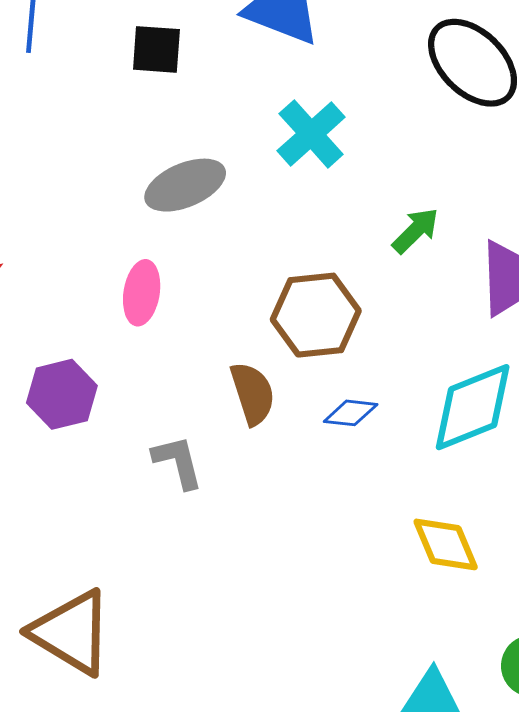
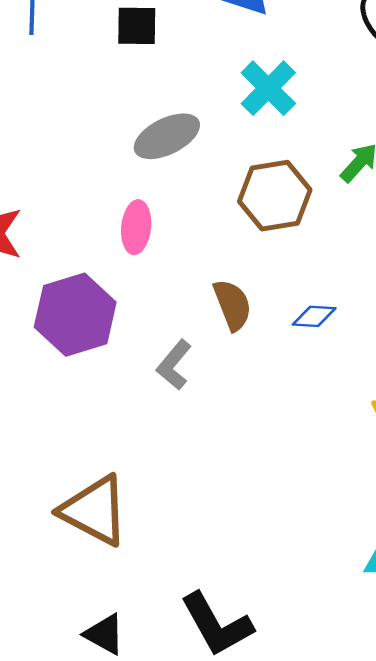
brown hexagon: (316, 315) -> (275, 196), moved
purple hexagon: (62, 394) -> (75, 315), size x1.4
gray L-shape: (178, 462) -> (174, 365), turned -123

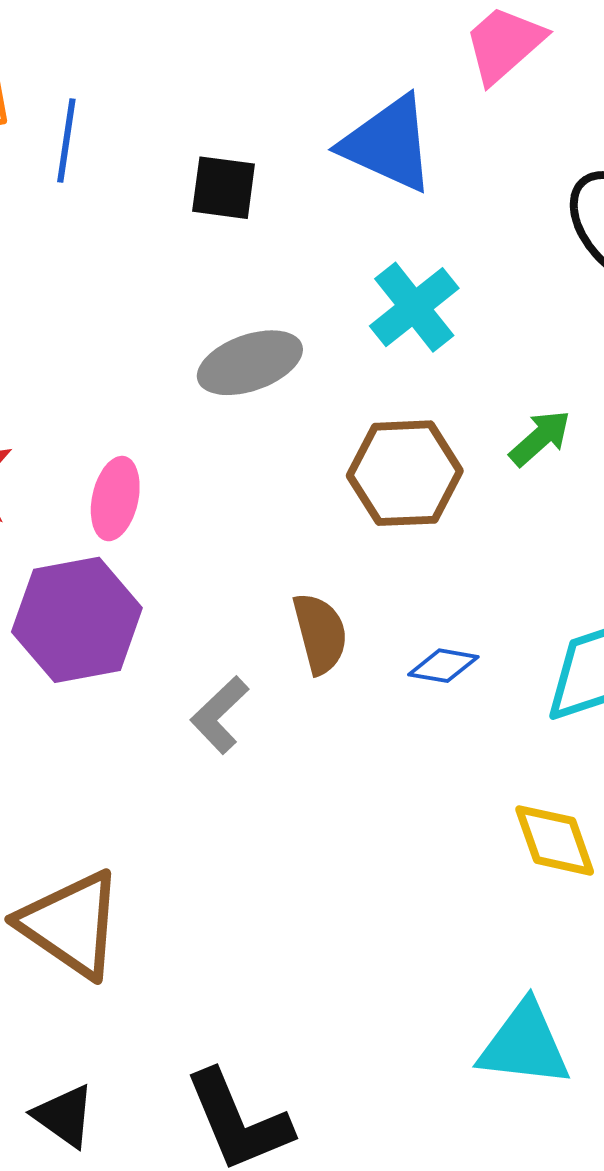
pink ellipse: (136, 227) -> (115, 499), moved

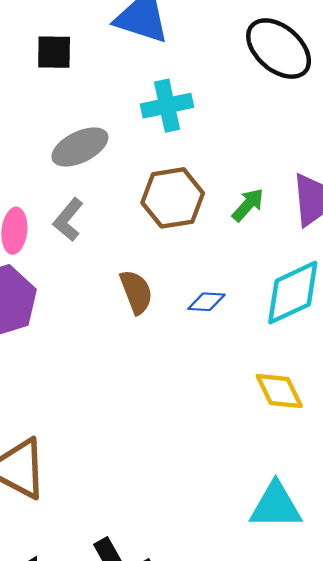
cyan cross: (414, 307) -> (167, 106), turned 33
green arrow: (540, 438) -> (248, 205), moved
gray L-shape: (220, 715) -> (68, 220), moved

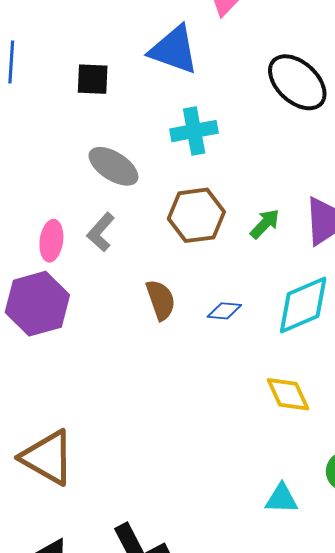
gray ellipse: (80, 147) -> (113, 166), turned 57
cyan triangle: (276, 506) -> (282, 499), size x0.7

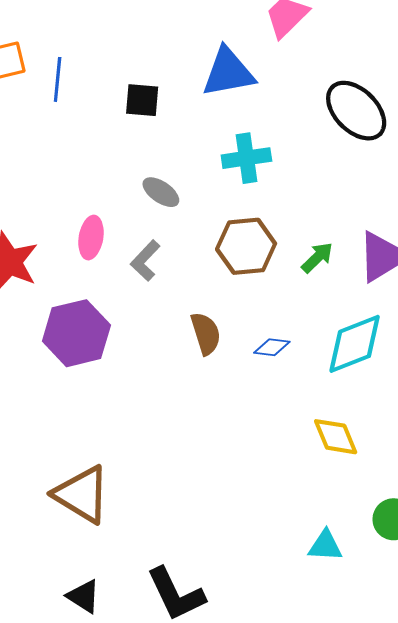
blue triangle: (174, 50) -> (228, 72), turned -32
gray ellipse: (113, 166) -> (161, 192), size x0.7
pink ellipse: (51, 241) -> (91, 238), moved

